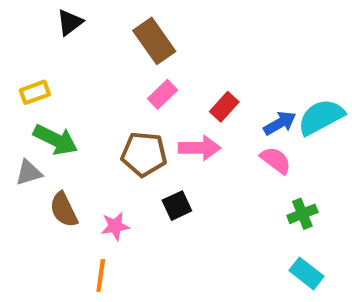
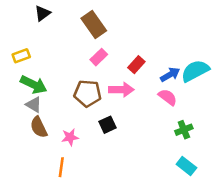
gray triangle: (29, 173) -> (34, 105), moved, turned 48

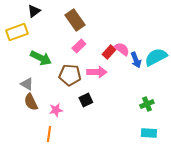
yellow rectangle: (21, 56) -> (17, 32), moved, size x1.5
blue arrow: (170, 75) -> (136, 60), turned 98
green arrow: (34, 85) -> (41, 58), moved
pink semicircle: (168, 97) -> (122, 49), moved
cyan rectangle: (186, 166) -> (149, 133), turned -35

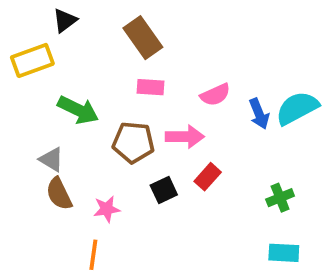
pink rectangle: (79, 46) -> (150, 87), turned 48
pink semicircle: (122, 49) -> (215, 95), moved, turned 119
red rectangle: (109, 52) -> (208, 177), moved

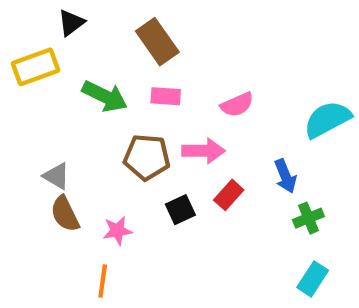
green arrow: (78, 110) -> (105, 96), moved
blue arrow: (259, 114) -> (285, 176), moved
cyan rectangle: (284, 253) -> (313, 279), turned -60

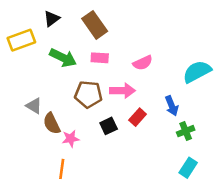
black triangle: (71, 23) -> (52, 19), moved
brown semicircle: (65, 214) -> (52, 123), moved

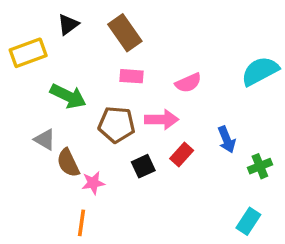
green arrow: (63, 58) -> (68, 96), moved
cyan semicircle: (197, 72) -> (260, 71), moved
green cross: (186, 131) -> (260, 166), moved

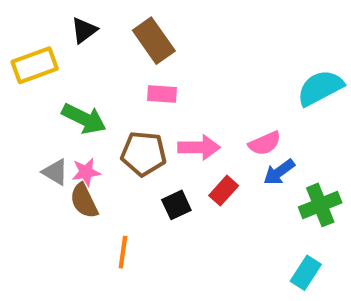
pink semicircle: (188, 83) -> (265, 143), moved
blue arrow: (227, 140) -> (279, 172), turned 76
green cross: (260, 166) -> (320, 205), size x1.4
pink star: (93, 183) -> (86, 172), moved
orange line: (82, 223) -> (123, 252), moved

